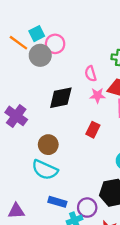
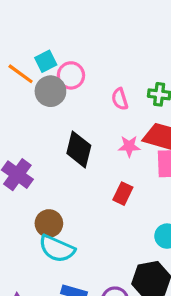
pink semicircle: (91, 74) -> (120, 99), moved
black diamond: (61, 98) -> (79, 149), turned -65
brown circle: (48, 145) -> (49, 223), moved

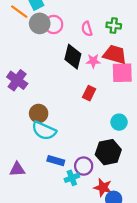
pink circle: (71, 75) -> (54, 24), moved
black diamond: (79, 149) -> (73, 57), moved

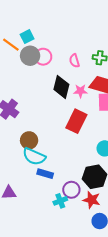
red rectangle: (89, 93) -> (76, 121), size x1.6
blue rectangle: (56, 161) -> (45, 174), moved
red star: (103, 187) -> (92, 200), moved

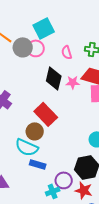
cyan square: (27, 37) -> (44, 28), moved, size x1.5
red rectangle: (76, 121) -> (46, 114), moved, turned -70
brown circle: (29, 140) -> (35, 131), moved

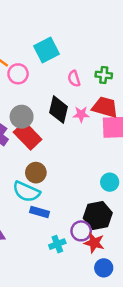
gray circle: (23, 47) -> (22, 117), moved
pink circle: (36, 48) -> (18, 74), moved
red rectangle: (46, 114) -> (28, 136), moved
purple circle: (64, 180) -> (81, 231), moved

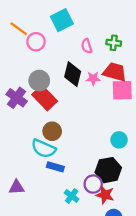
cyan cross: (57, 244) -> (72, 196), turned -32

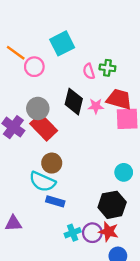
green cross: (114, 43) -> (107, 68), moved
purple circle: (93, 184) -> (92, 233), moved
cyan cross: (72, 196) -> (73, 233), turned 32

